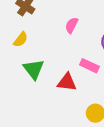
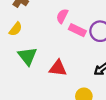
pink rectangle: (89, 66) -> (77, 30), moved

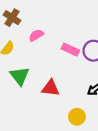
pink semicircle: (62, 16) -> (36, 35), moved, turned 32

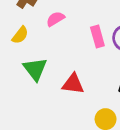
pink rectangle: (70, 50) -> (97, 36), turned 49

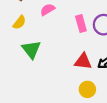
red triangle: (73, 84) -> (83, 61), moved

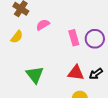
green triangle: (31, 49) -> (35, 75), moved

